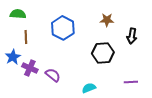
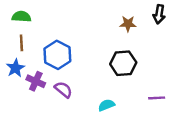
blue hexagon: (63, 28) -> (57, 55), moved
black arrow: (132, 36) -> (159, 14), moved
brown line: (26, 37) -> (21, 43), moved

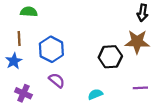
green semicircle: (21, 17) -> (29, 12), moved
brown star: (128, 24) -> (137, 42), moved, size x1.6
purple cross: (36, 81) -> (23, 93), moved

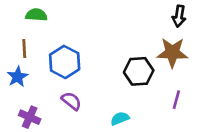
purple line: (140, 88) -> (176, 100), moved, turned -72

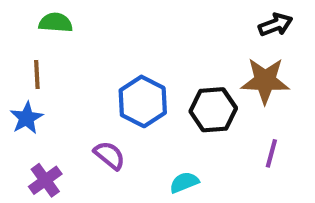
black arrow: (179, 16) -> (275, 25), turned -120
blue hexagon: (65, 62) -> (143, 101), moved
purple cross: (30, 117) -> (45, 180), turned 30

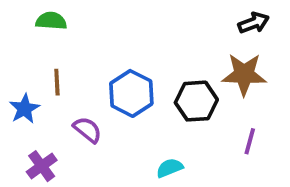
brown line: (37, 74) -> (57, 82), moved
purple semicircle: (110, 155) -> (87, 130), moved

